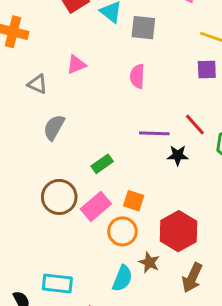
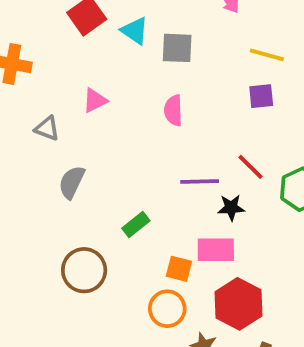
pink rectangle: (96, 206) -> (216, 250), moved, turned 44

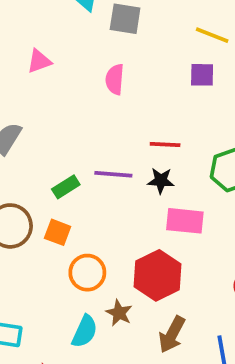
red line: (251, 167) -> (165, 145), moved, turned -48
purple line: (200, 182) -> (113, 174), moved
pink rectangle: (216, 250) -> (185, 221), moved
orange square: (179, 269) -> (58, 232), moved

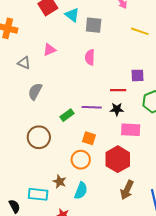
purple square: (202, 75) -> (138, 75), moved
orange square: (58, 232) -> (89, 138), moved
brown star: (119, 313) -> (60, 181), moved

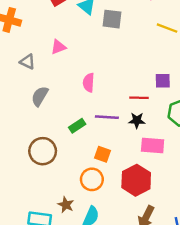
pink semicircle: (90, 57) -> (89, 83), moved

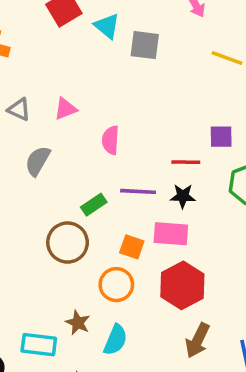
pink triangle: (58, 47) -> (65, 109), moved
pink rectangle: (153, 145) -> (171, 234), moved
brown circle: (43, 151) -> (68, 243), moved

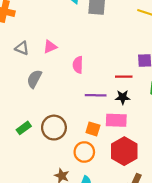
green rectangle: (94, 205) -> (24, 128), moved

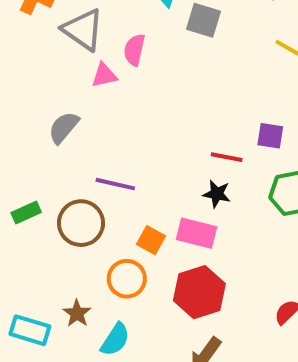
gray triangle: (22, 48) -> (83, 30), moved, size x1.6
pink semicircle: (78, 65) -> (134, 50), moved
purple line: (96, 95) -> (115, 184), moved

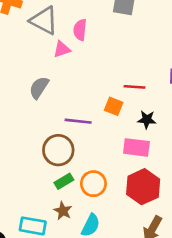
red line: (227, 157) -> (134, 87), moved
green rectangle: (26, 212) -> (64, 181), moved
orange square: (151, 240) -> (114, 106), moved

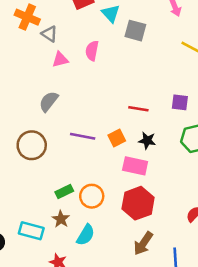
gray triangle: (44, 20) -> (49, 34), moved, size x0.6
pink triangle: (62, 49) -> (60, 59), moved
orange square: (114, 106) -> (117, 138), moved, turned 36
brown circle: (58, 150) -> (32, 145), moved

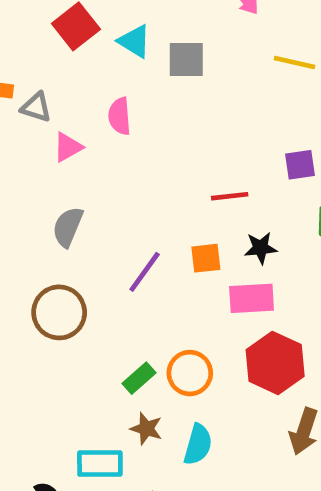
purple line: (83, 136) -> (145, 272), turned -50
orange square: (117, 138) -> (206, 258), turned 36

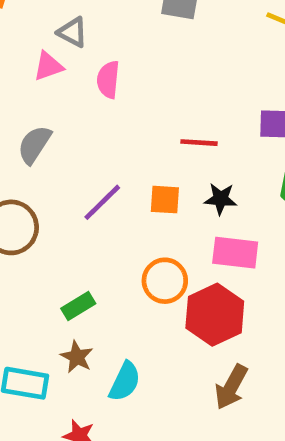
gray triangle: (36, 107) -> (73, 32), moved
pink semicircle: (120, 116) -> (108, 80), moved
pink rectangle: (252, 298) -> (235, 253), moved
orange circle: (190, 373) -> (165, 281), moved

